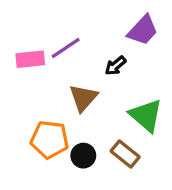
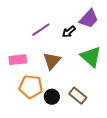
pink rectangle: (30, 59) -> (18, 60), moved
black arrow: (115, 66) -> (69, 32), moved
green triangle: (146, 115) -> (91, 57), moved

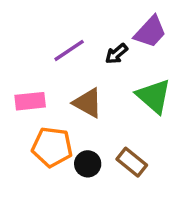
brown triangle: (52, 61) -> (88, 103), turned -42

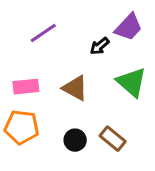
purple line: (69, 50) -> (43, 33), moved
orange pentagon: (52, 147) -> (22, 127), moved

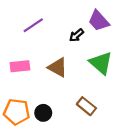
purple trapezoid: (129, 27) -> (99, 21), turned 95
orange pentagon: (22, 127) -> (17, 112), moved
black circle: (75, 140) -> (43, 113), moved

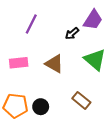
purple trapezoid: (99, 21) -> (93, 20), turned -105
purple line: (33, 25) -> (31, 24), turned -30

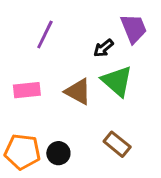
purple trapezoid: (93, 20) -> (134, 28), turned -55
green triangle: (95, 60) -> (117, 81), moved

